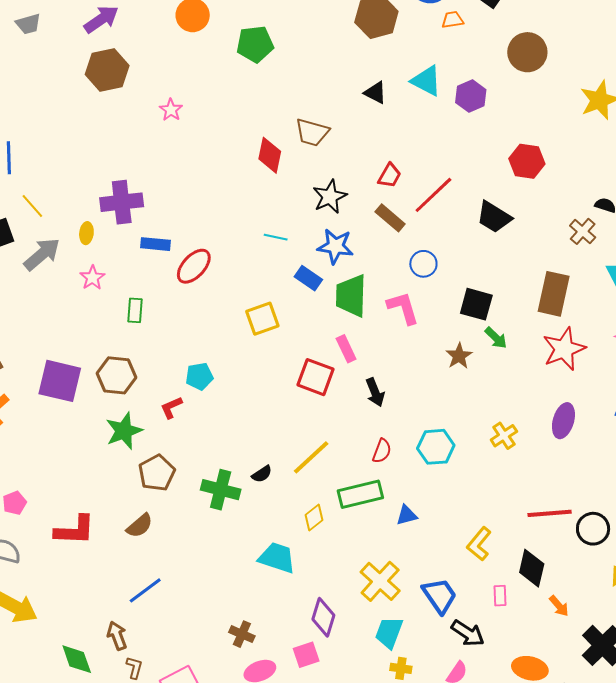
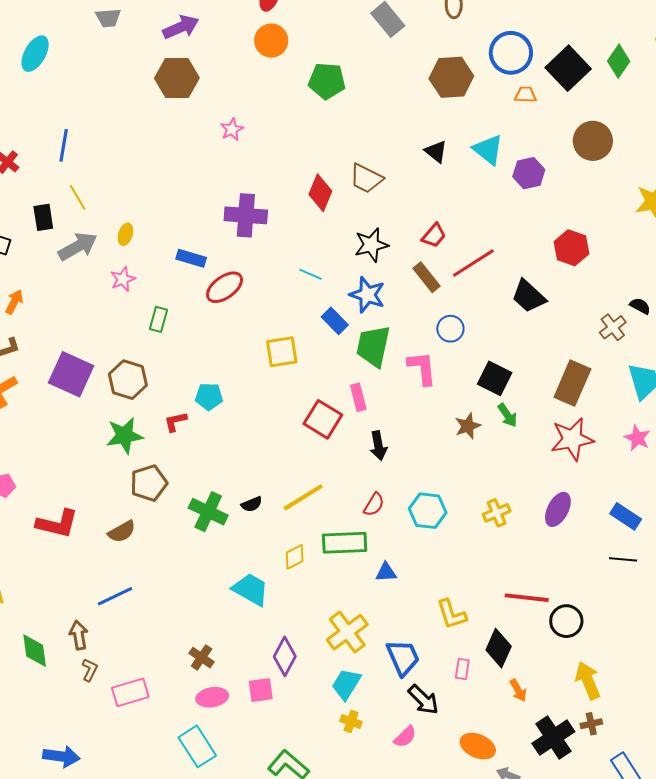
purple cross: (122, 202) -> (246, 215), moved
yellow L-shape: (479, 544) -> (452, 614), turned -68

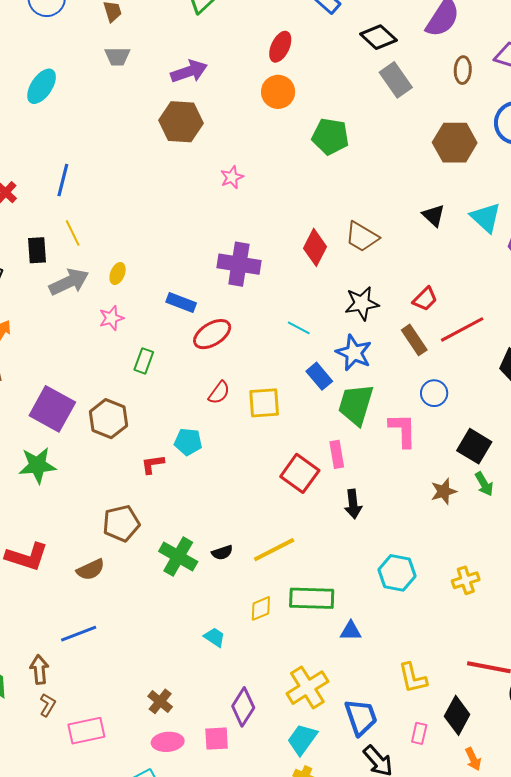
green star: (125, 436) -> (37, 465), moved
red semicircle: (374, 504) -> (219, 393), moved
cyan trapezoid: (251, 589) -> (214, 637), size x0.6

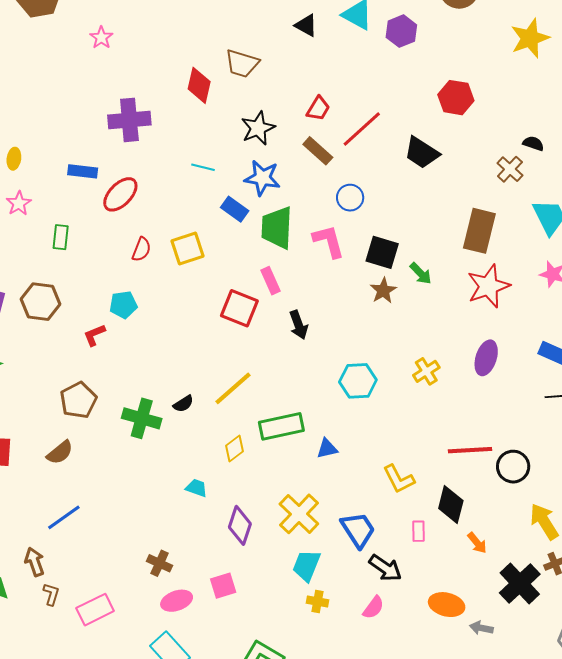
black square: (474, 446) -> (382, 252), moved
purple diamond: (243, 707) -> (240, 525), moved

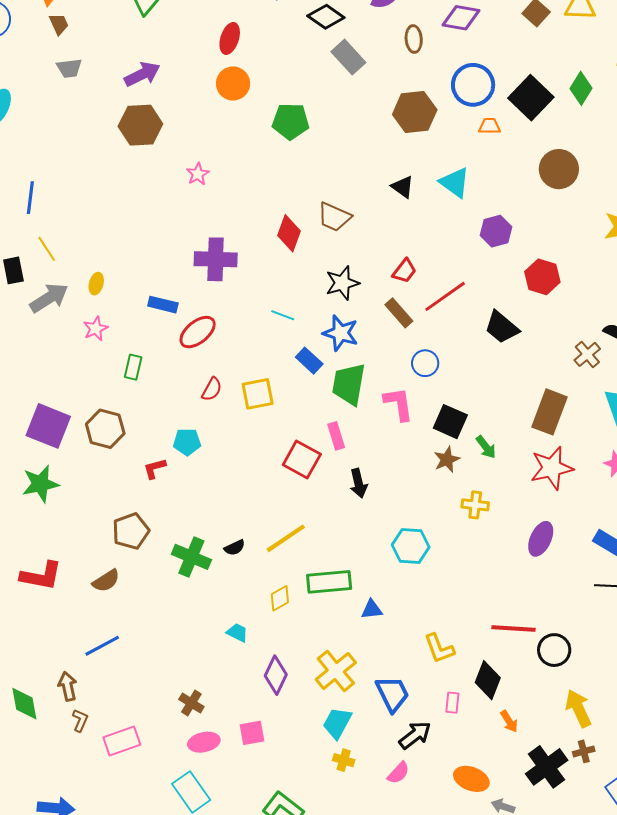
purple hexagon: (401, 31) -> (496, 231), moved
yellow cross: (426, 371) -> (475, 505), moved, turned 32
black arrow: (385, 568) -> (415, 735), turned -80

